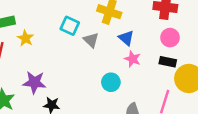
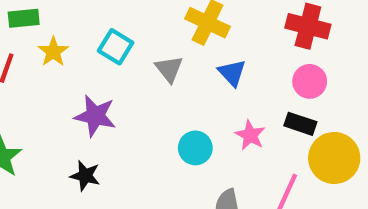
cyan square: (70, 26) -> (116, 47), moved
pink star: (133, 59) -> (250, 135), moved
purple star: (34, 82) -> (95, 116), moved

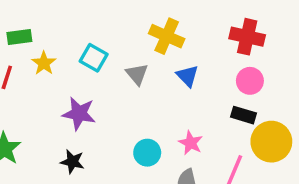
pink star: (250, 135) -> (191, 143), moved
cyan circle: (195, 148) -> (147, 153), moved

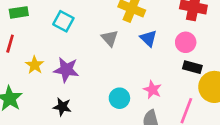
cyan square: (94, 58) -> (63, 21), moved
yellow star: (44, 63) -> (35, 65), moved
pink circle: (250, 81) -> (186, 42), moved

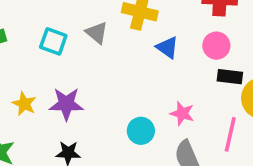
gray triangle: (110, 38) -> (97, 33), moved

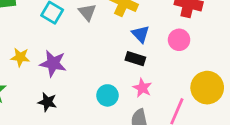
black rectangle: (230, 77) -> (135, 59), moved
yellow star: (24, 104) -> (20, 57), turned -30

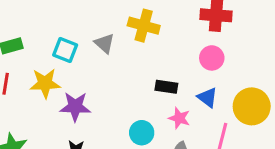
blue triangle: (140, 34) -> (207, 97), moved
yellow star: (20, 57) -> (45, 83), moved, size x1.4

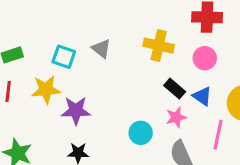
yellow cross: (144, 26) -> (159, 46), moved
black rectangle: (166, 87) -> (175, 89), moved, turned 35
pink star: (179, 118) -> (176, 117), turned -30

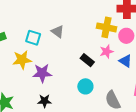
yellow cross: (159, 46) -> (106, 27), moved
black rectangle: (175, 89) -> (87, 60), moved
pink star: (176, 117) -> (107, 52), moved

